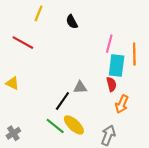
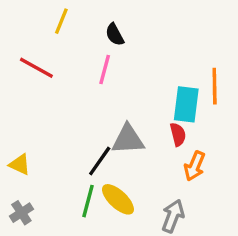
pink line: (109, 44) -> (105, 69), moved
yellow triangle: (12, 83) -> (20, 164), moved
gray triangle: (80, 87) -> (128, 139), size x1.5
green line: (55, 126) -> (88, 201), turned 66

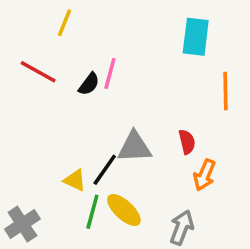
black semicircle: (115, 35) -> (89, 84), moved, turned -115
cyan rectangle: (186, 104) -> (196, 37), moved
yellow triangle: (20, 164) -> (75, 180), moved
gray cross: (21, 213) -> (22, 224), size x1.4

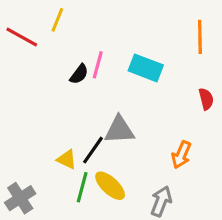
cyan rectangle: (196, 37) -> (146, 68), moved, turned -76
red line: (38, 72) -> (22, 37), moved
orange line: (225, 91) -> (200, 37), moved
red semicircle: (187, 142) -> (206, 99), moved

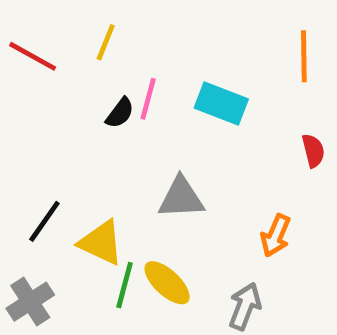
yellow line: (57, 20) -> (106, 42), moved
black line: (93, 150) -> (44, 221), moved
yellow triangle: (67, 159) -> (101, 243), size x1.5

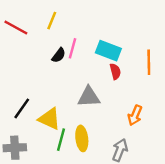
orange line: (304, 56) -> (149, 62), moved
red semicircle: (313, 151) -> (115, 71), moved
yellow ellipse: (167, 283) -> (82, 138), turned 40
gray cross: (30, 302) -> (15, 148), turned 30

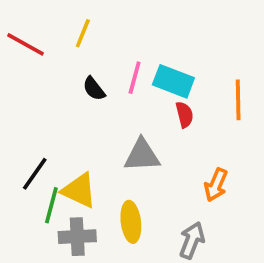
pink line: (73, 48) -> (135, 78), moved
black semicircle: (59, 55) -> (94, 89), turned 105
green line: (61, 140) -> (51, 205), moved
gray cross: (15, 148) -> (77, 237), moved

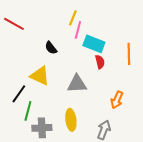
yellow line: (83, 33) -> (73, 18), moved
pink line: (135, 78) -> (78, 30), moved
yellow triangle: (79, 190) -> (40, 76), moved

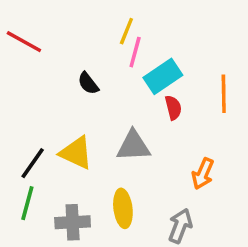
cyan rectangle: (94, 44) -> (163, 76), turned -55
yellow triangle: (40, 76) -> (76, 153), moved
green line: (28, 111) -> (27, 203), moved

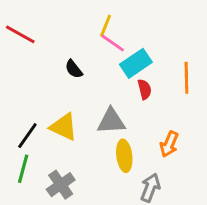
pink line: (135, 52) -> (113, 43), turned -70
yellow ellipse: (123, 208) -> (124, 156), moved
gray cross: (73, 222) -> (61, 185), turned -32

